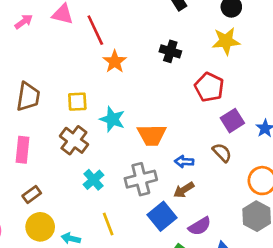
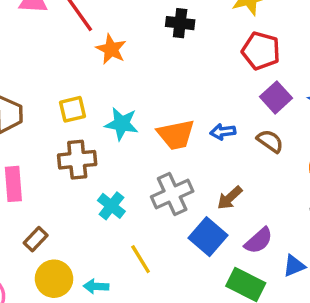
red pentagon: (209, 87) -> (261, 51), moved
brown cross: (74, 140) -> (77, 160), turned -32
blue arrow: (184, 162) -> (223, 132), moved

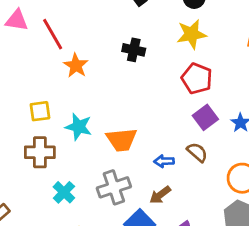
blue arrow: (223, 132) -> (164, 161), moved

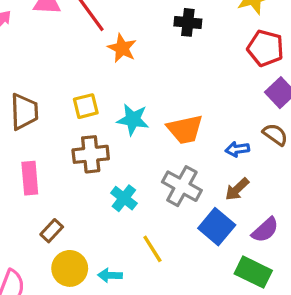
gray cross: (114, 187) -> (182, 186), turned -36

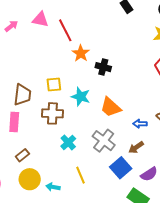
black cross: (188, 22) -> (103, 67), moved
brown trapezoid: (24, 112) -> (22, 95), moved
orange trapezoid: (185, 129) -> (111, 107), turned 45

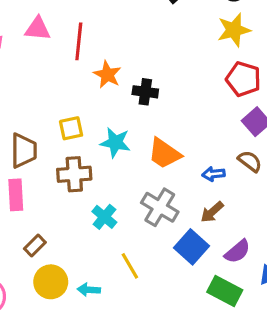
red line: (65, 30) -> (79, 41), turned 40

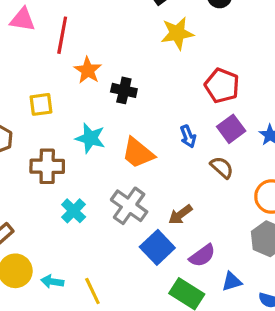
yellow star: (234, 30) -> (177, 33), moved
yellow square: (71, 128) -> (41, 104), moved
blue arrow: (214, 174) -> (188, 136), moved, turned -110
yellow line: (130, 266) -> (92, 291), moved

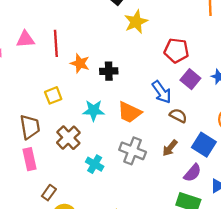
blue arrow: (188, 136) -> (162, 92), size x1.5
brown cross: (47, 166) -> (68, 138), turned -30
brown semicircle: (222, 167) -> (178, 116), moved
blue square: (157, 247) -> (204, 145), moved

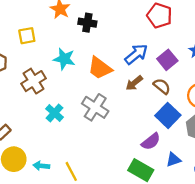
purple square: (190, 79) -> (167, 60), moved
blue arrow: (162, 92) -> (136, 54), turned -105
brown semicircle: (178, 116) -> (162, 86), moved
brown arrow: (170, 148) -> (134, 83), moved

